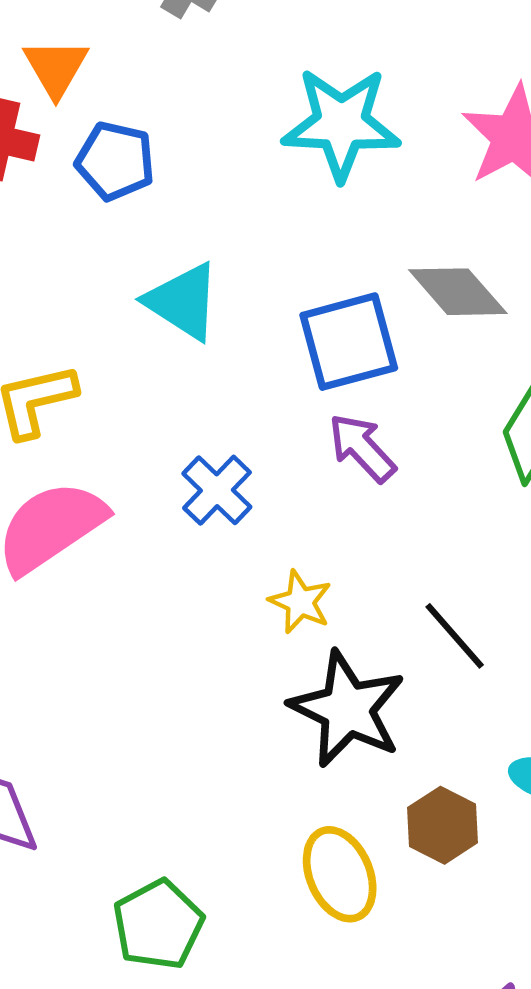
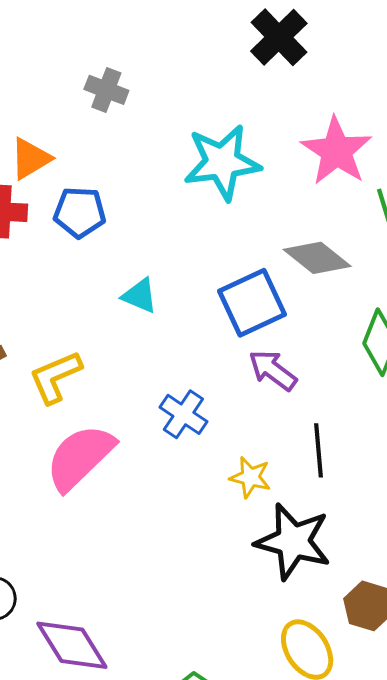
orange triangle: (56, 68) -> (30, 159), turned 39
cyan triangle: (183, 301) -> (140, 296), size x0.7
black line: (455, 636) -> (318, 450), moved, turned 46

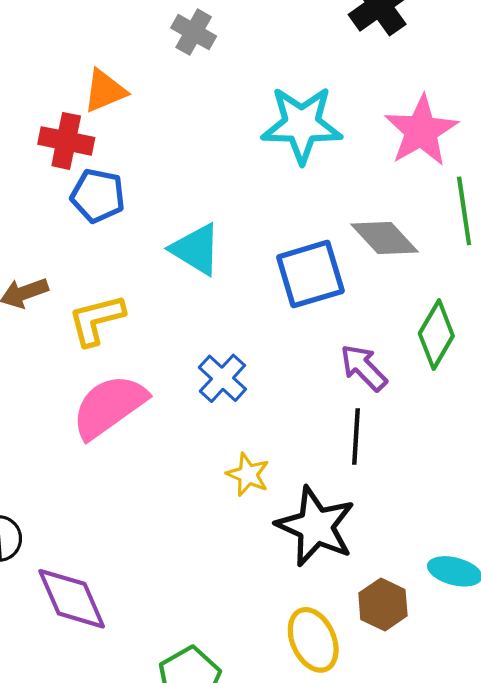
blue pentagon: (80, 212) -> (98, 196), moved
cyan triangle: (140, 296) -> (196, 249), size x1.4
purple arrow: (273, 370) -> (364, 368), moved
yellow star: (250, 477) -> (248, 475), moved

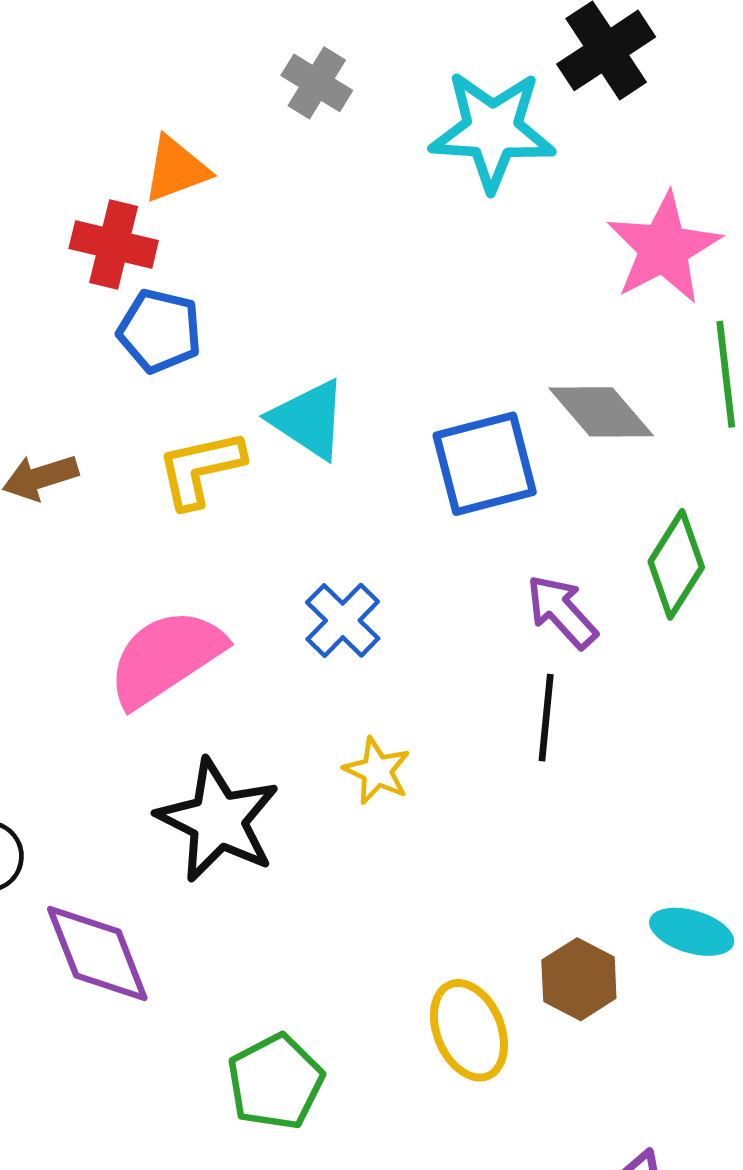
cyan star: (302, 125) -> (492, 131), moved
yellow L-shape: (96, 320) -> (200, 469), moved
black star: (316, 526) -> (218, 820), moved

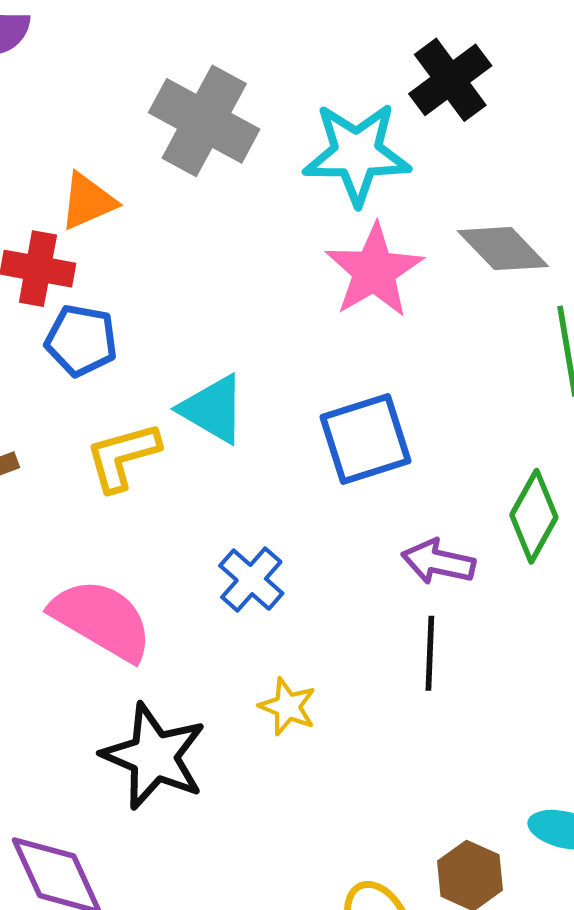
gray cross: (317, 83) -> (204, 121), size x1.8
pink star: (664, 248) -> (374, 271), moved
gray diamond: (601, 412) -> (503, 249), moved
purple arrow: (562, 612) -> (438, 562), turned -32
pink semicircle: (166, 658) -> (102, 620), turned 67

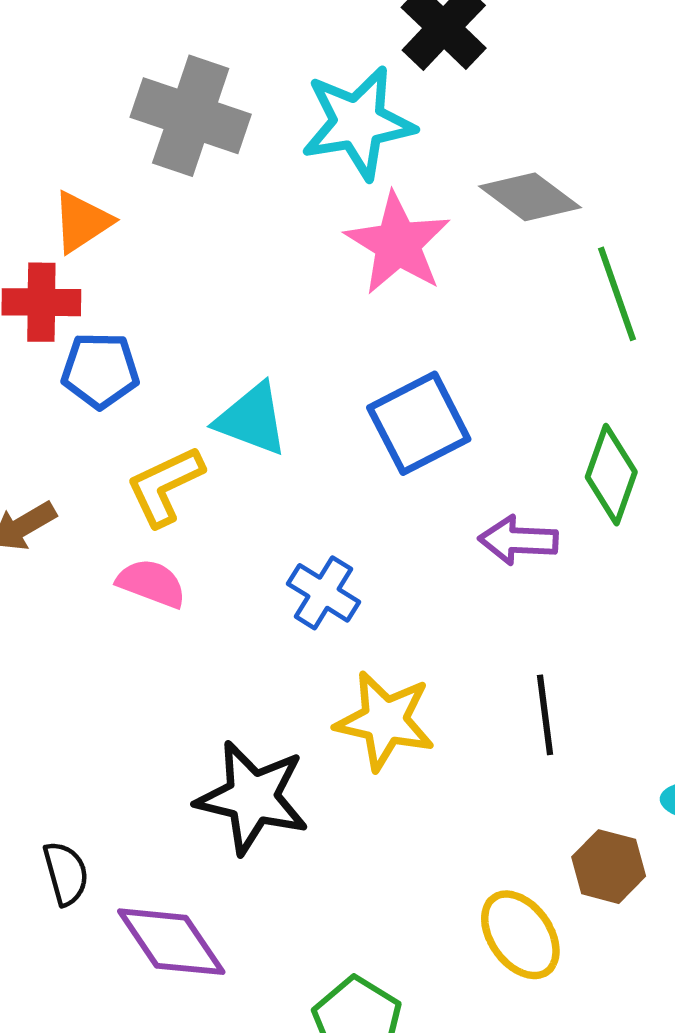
pink semicircle: (102, 620) -> (151, 583), moved, size x0.6
black line: (430, 653) -> (545, 715), moved
yellow star: (288, 707) -> (385, 721), size x1.6

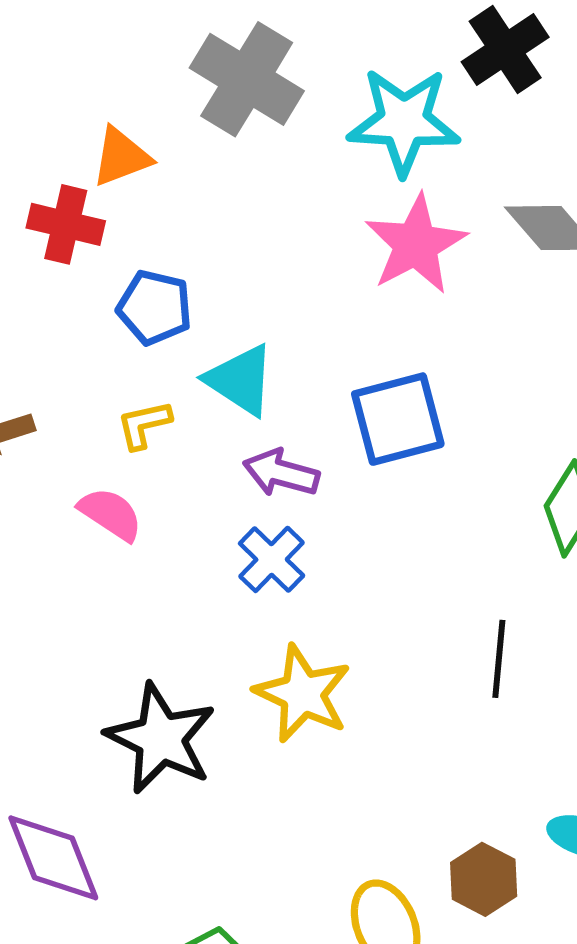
blue pentagon: (100, 370) -> (155, 307), moved
yellow L-shape: (165, 486) -> (144, 425), size x0.7
purple arrow: (518, 540) -> (281, 473), moved
black line: (545, 715) -> (499, 659), moved

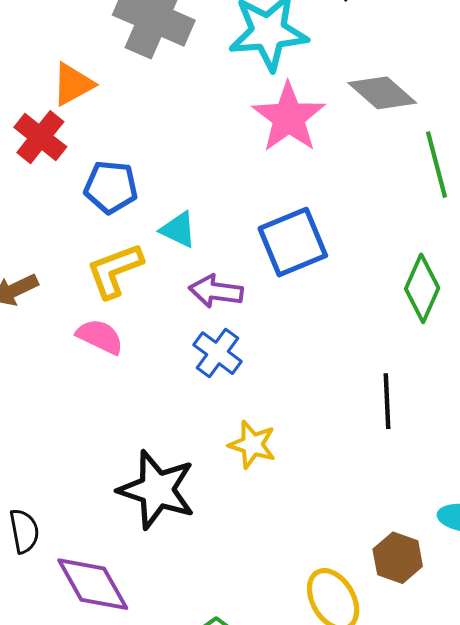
red cross: (66, 224) -> (40, 137), turned 33
cyan triangle: (240, 380) -> (178, 230), size x0.7
yellow L-shape: (144, 425) -> (115, 270), size x1.5
yellow star: (303, 694) -> (252, 445), size x0.7

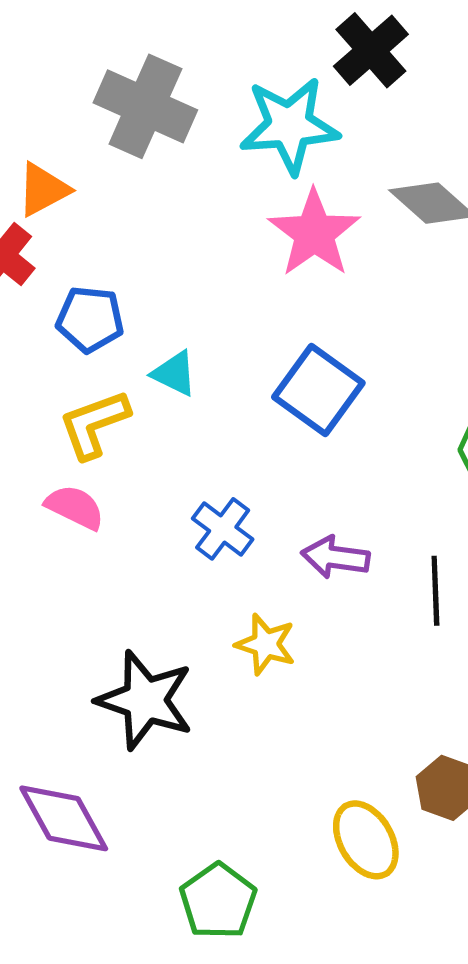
blue square: (293, 242) -> (318, 390), turned -32
purple arrow: (216, 291) -> (335, 557), moved

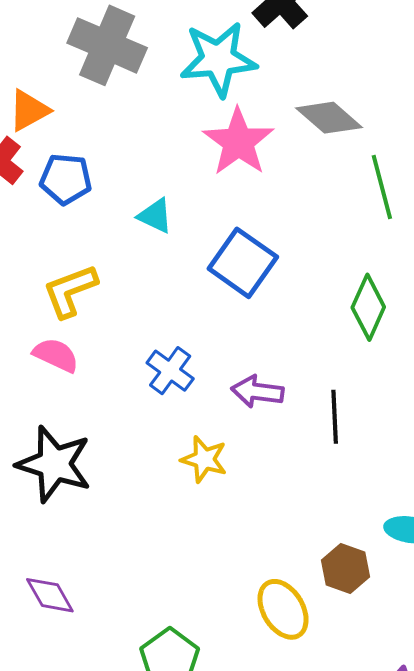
blue pentagon: (90, 319) -> (66, 179), moved
cyan triangle: (174, 373) -> (155, 216), moved
black star: (145, 700) -> (54, 464), moved
purple diamond: (64, 818) -> (50, 595), size x0.7

